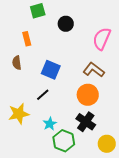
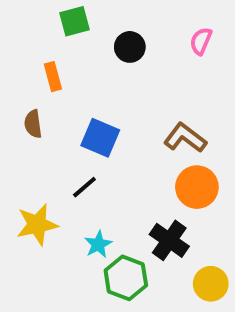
pink semicircle: (102, 39) -> (201, 41), moved, size x0.6
orange circle: (88, 95) -> (197, 187), moved

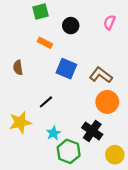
orange rectangle: (53, 77) -> (45, 43), moved, turned -48
blue square: (100, 138) -> (66, 69), moved

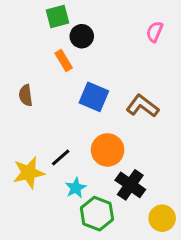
black circle: (71, 26) -> (82, 36), moved
orange rectangle: (45, 43) -> (64, 60), turned 32
black line: (46, 102) -> (61, 158), moved
orange circle: (107, 102) -> (108, 150), moved

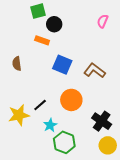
orange rectangle: (64, 60) -> (42, 40), turned -40
black cross: (130, 185) -> (102, 121), moved

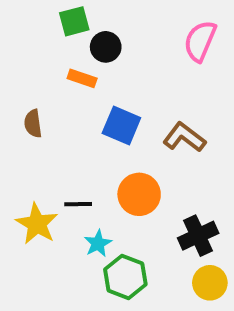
pink semicircle: (103, 21) -> (200, 41), size x1.5
black line: (40, 105) -> (78, 204), turned 40
yellow star: (19, 115) -> (37, 224), turned -30
black cross: (102, 121) -> (198, 236), turned 30

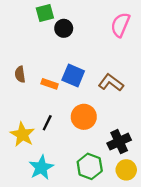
orange rectangle: (82, 78) -> (50, 84), moved
black line: (78, 204) -> (47, 123), turned -63
cyan star: (98, 243) -> (41, 168), moved, size x1.5
green hexagon: (125, 277) -> (90, 166), moved

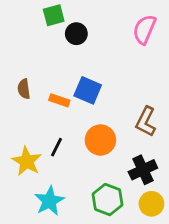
brown L-shape: (111, 83) -> (146, 122), moved, turned -100

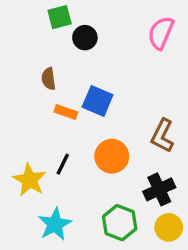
brown semicircle: (24, 89) -> (49, 79), moved

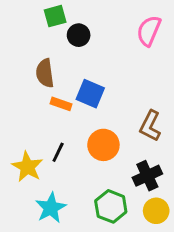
brown semicircle: (49, 79) -> (45, 73), size x1.4

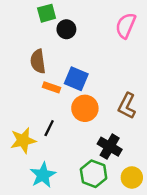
orange circle: (103, 145) -> (85, 108), moved
yellow star: (27, 167) -> (23, 140), turned 30
black cross: (147, 176) -> (110, 147), moved, turned -35

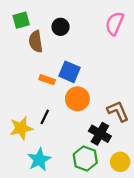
green square: (47, 13) -> (21, 20), moved
brown semicircle: (38, 61) -> (36, 41), moved
brown L-shape: (127, 106) -> (118, 111), moved, turned 130

